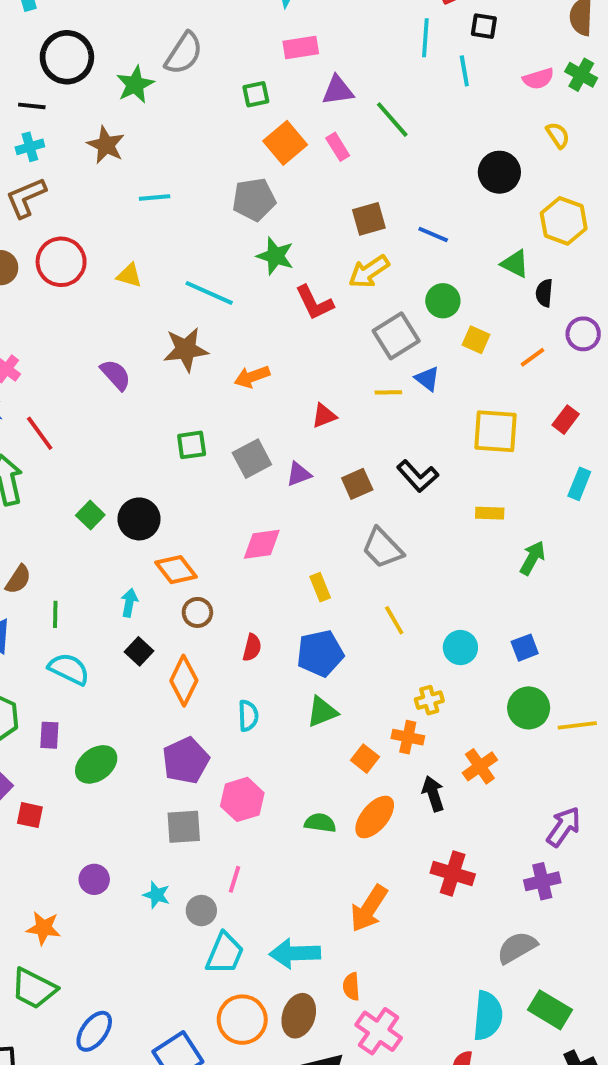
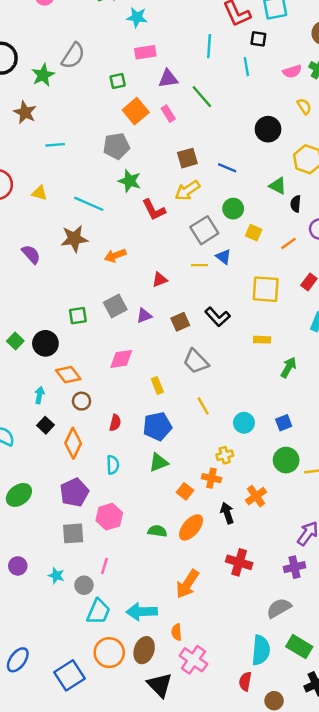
cyan line: (425, 38) -> (209, 46), moved
green square: (192, 445) -> (78, 316), moved

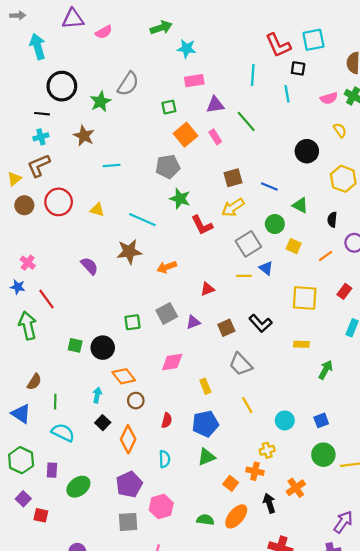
green triangle: (278, 186) -> (300, 205), moved
green square: (15, 341) -> (75, 345), turned -32

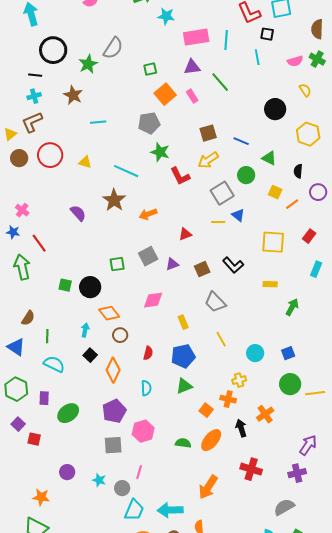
pink rectangle: (194, 81) -> (196, 37), moved, size x1.4
yellow square: (294, 246) -> (275, 192), moved
brown star: (129, 252) -> (114, 200), turned -30

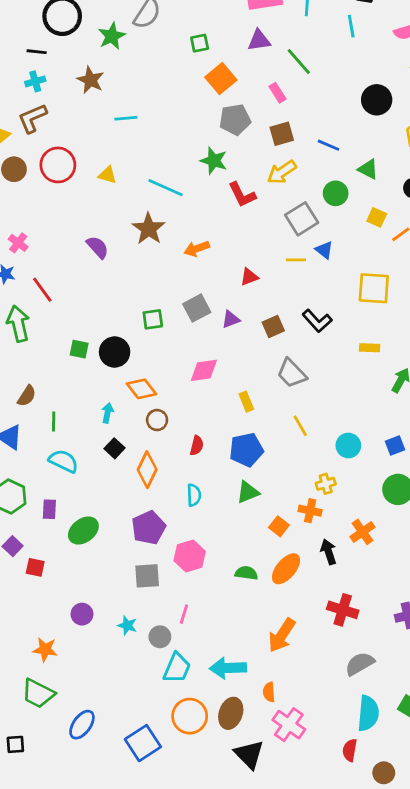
pink rectangle: (192, 96) -> (277, 93), moved
gray pentagon: (149, 123) -> (235, 120), moved
gray semicircle: (284, 507) -> (360, 664), moved

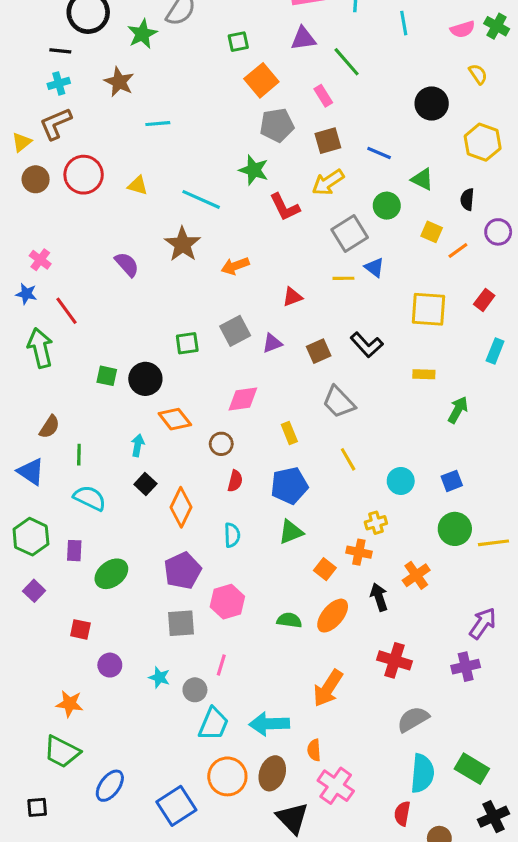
brown circle: (157, 420) -> (221, 444), moved
red square: (35, 567) -> (80, 629), moved

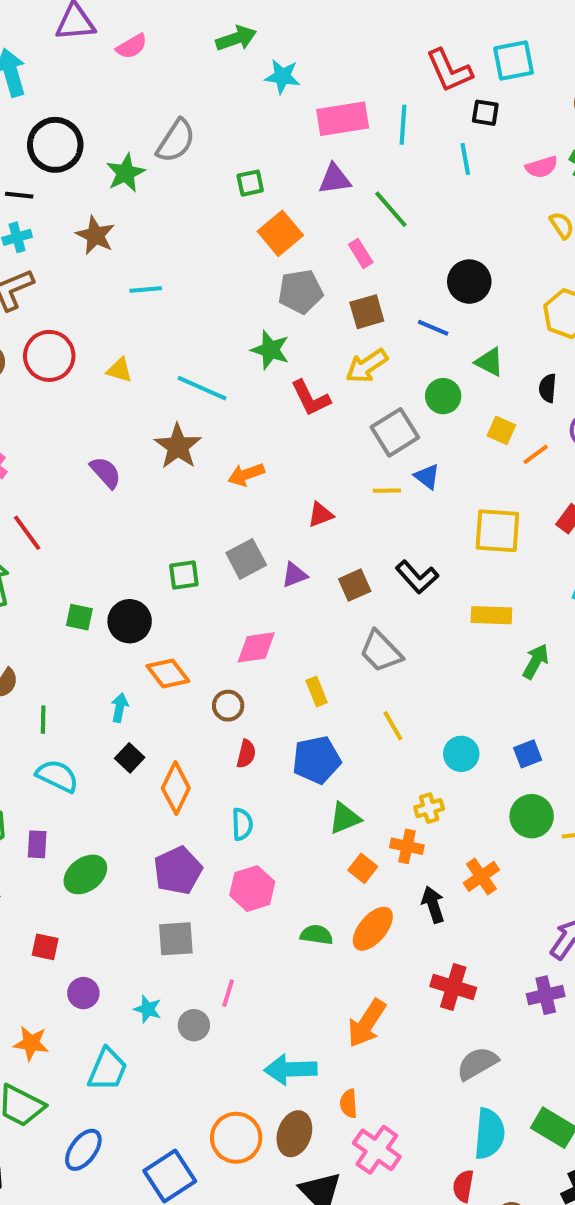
black circle: (432, 103) -> (469, 282), moved
yellow rectangle: (424, 374) -> (491, 615), size x1.4
green triangle: (291, 532) -> (345, 818), moved
pink hexagon: (227, 602) -> (252, 889), moved
cyan trapezoid: (213, 724) -> (107, 1069), moved

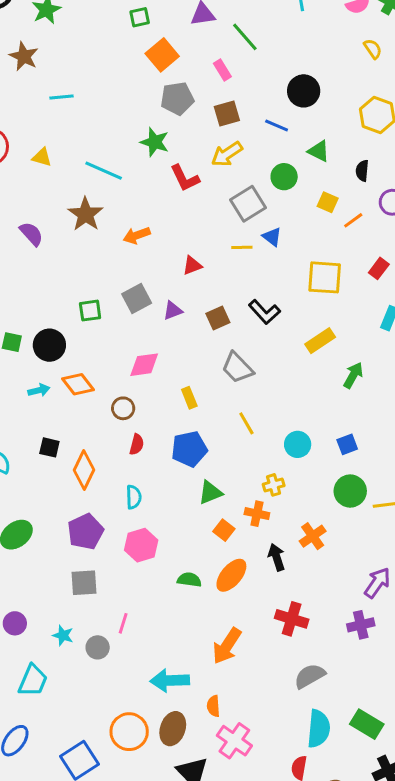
yellow rectangle: (491, 615) -> (320, 341), turned -36
cyan arrow: (120, 708) -> (39, 390), moved, turned 65
black square: (130, 758) -> (49, 447), turned -30

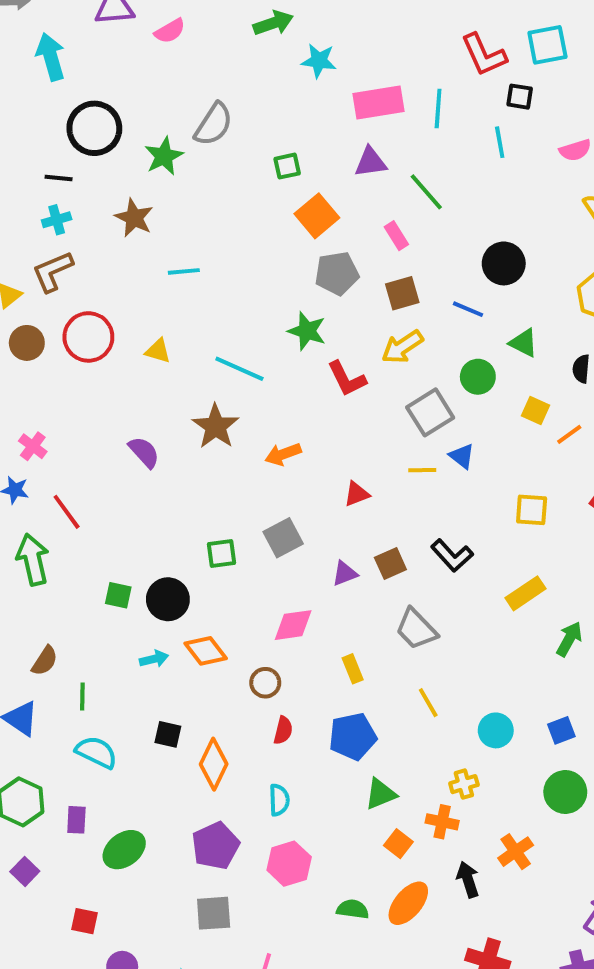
yellow square: (325, 277) -> (532, 510), size x0.7
purple triangle: (173, 311) -> (345, 573), moved

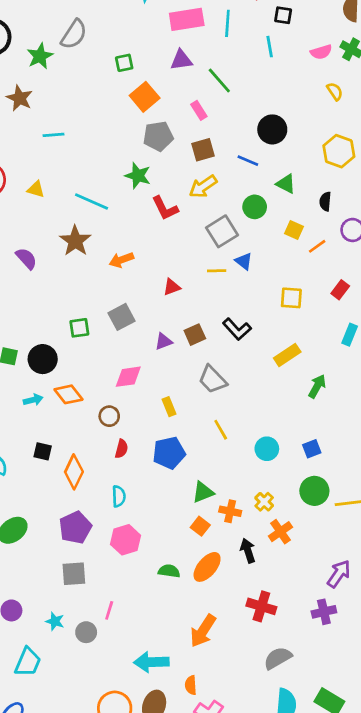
yellow cross: (464, 784) -> (264, 502), moved, turned -30
green triangle: (380, 794) -> (203, 492), moved

